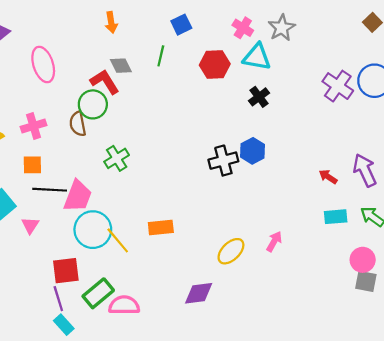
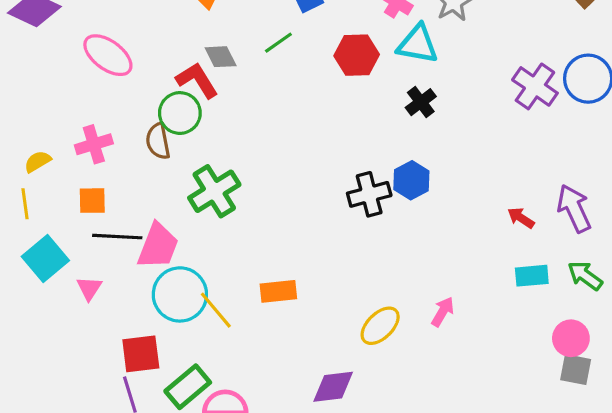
green line: (161, 56) -> (278, 43), turned 42
pink ellipse: (43, 65) -> (108, 55), turned -36
green cross: (117, 158) -> (214, 191), size x1.4

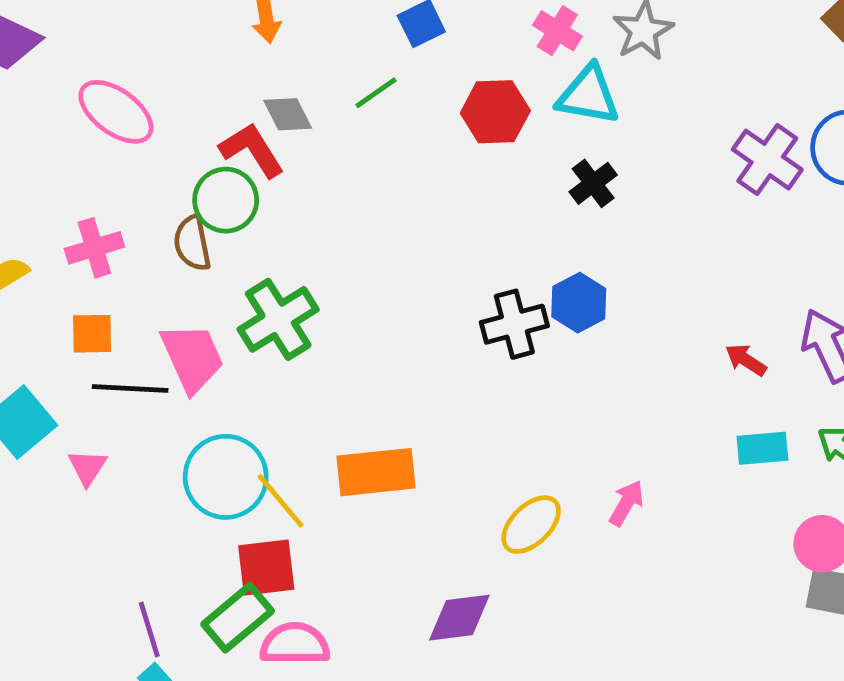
pink trapezoid: (158, 246) -> (192, 358), moved, turned -45
orange rectangle: (278, 291) -> (376, 472), size x1.4
red square: (141, 354) -> (266, 568), moved

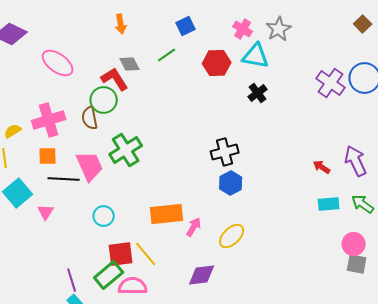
pink cross: (94, 248) -> (49, 120), size x1.4
blue hexagon: (579, 303) -> (231, 183), moved
cyan circle: (226, 477) -> (104, 216), size x0.6
yellow line: (281, 501) -> (146, 254), moved
pink arrow: (626, 503) -> (194, 227), moved

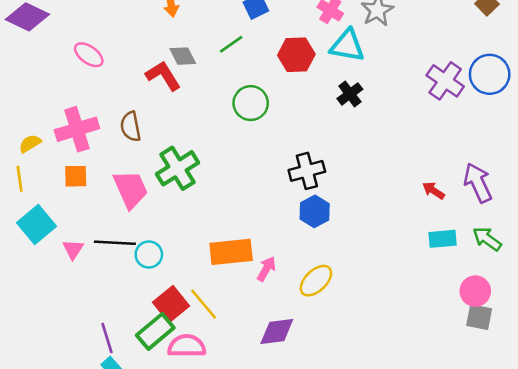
pink ellipse: (58, 63) -> (89, 55), size x0.7
green circle: (104, 100) -> (251, 103), moved
black line: (64, 179) -> (115, 243), moved
red square: (121, 254) -> (171, 304), turned -32

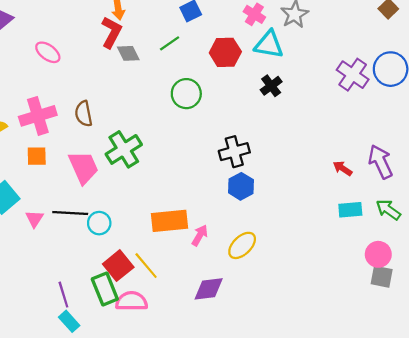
red L-shape: (163, 76) -> (111, 32), moved, turned 60
green rectangle: (155, 332) -> (105, 289), turned -72

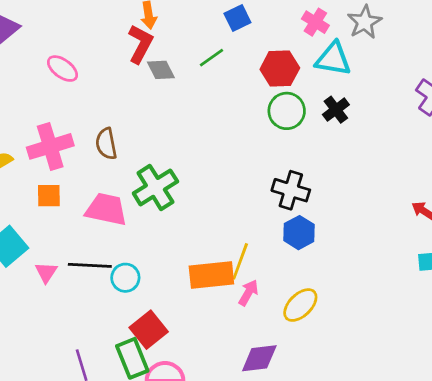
green circle: (186, 94) -> (287, 111), moved
black cross: (234, 152) -> (291, 190), turned 32
pink trapezoid: (84, 167) -> (106, 209), turned -54
yellow line: (146, 266) -> (240, 261), moved, turned 60

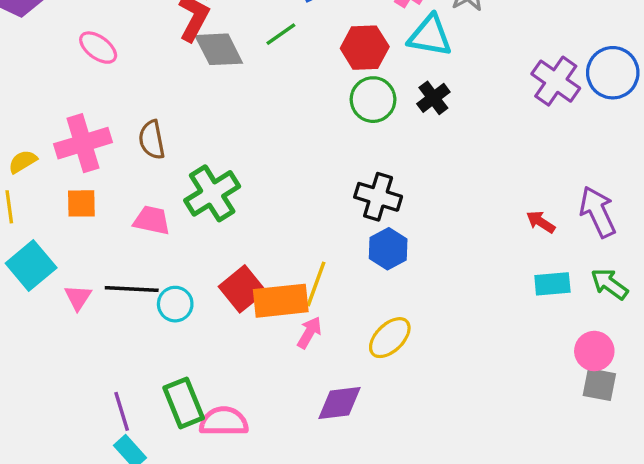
gray diamond: (161, 70) -> (219, 49), size x1.4
pink trapezoid: (106, 209) -> (152, 220), size x0.7
pink arrow: (248, 293) -> (309, 333), moved
red square: (149, 330) -> (242, 289), moved

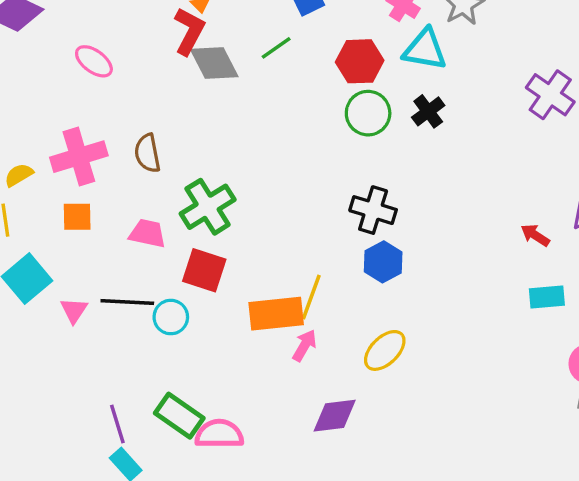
red square: (242, 289) -> (204, 270), moved, turned -33
green rectangle: (184, 403) -> (179, 416), turned -33

